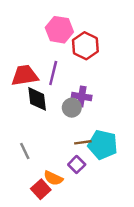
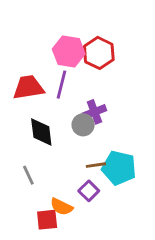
pink hexagon: (59, 30) -> (69, 51), moved
purple cross: (82, 96) -> (95, 112), turned -30
black diamond: (37, 99) -> (41, 132), moved
red square: (41, 189) -> (47, 220), turned 36

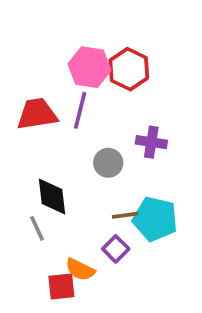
purple cross: (95, 112) -> (151, 142), moved, turned 30
black diamond: (41, 132) -> (52, 196), moved

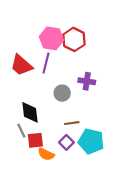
red trapezoid: (37, 114) -> (21, 65), turned -130
cyan pentagon: (155, 219) -> (91, 141), moved
red square: (61, 286) -> (35, 140), moved

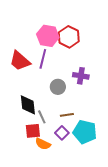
gray line: (21, 131) -> (42, 117), moved

